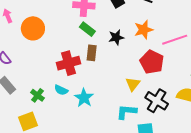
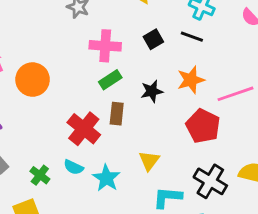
green rectangle: (87, 29) -> (110, 80), turned -70
red cross: (69, 63) -> (84, 129), turned -35
yellow triangle: (133, 84) -> (149, 161), moved

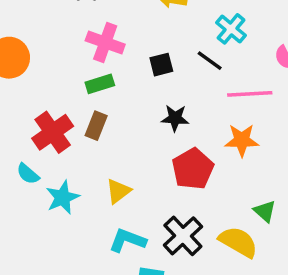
black square: (153, 39) -> (161, 65), moved
orange star: (191, 80) -> (242, 140), moved
black star: (152, 91) -> (175, 118), moved
pink line: (235, 94) -> (250, 94), moved

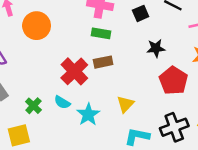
green rectangle: (100, 84) -> (101, 33), turned 36
brown rectangle: (96, 126) -> (103, 62), turned 66
black cross: (183, 236) -> (174, 127), turned 32

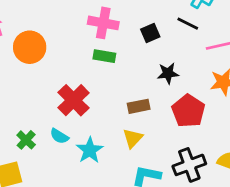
brown rectangle: (103, 62) -> (139, 106), moved

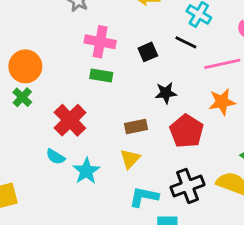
green cross: (26, 140) -> (22, 97), moved

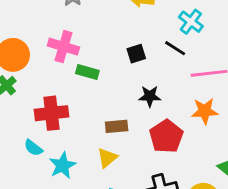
pink cross: (100, 42) -> (63, 47), moved
red cross: (70, 120) -> (52, 113), turned 32

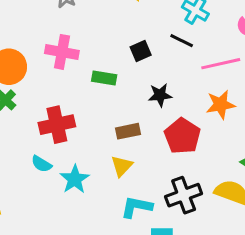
green rectangle: (87, 72) -> (104, 78), moved

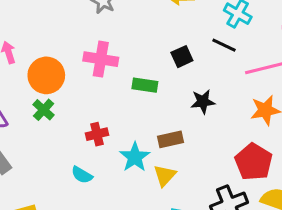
red cross: (57, 125) -> (97, 134), size x0.6
red pentagon: (182, 136) -> (254, 162), moved
cyan star: (75, 179) -> (135, 157), moved

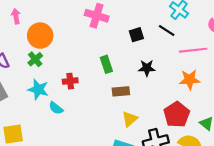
pink cross: (101, 59) -> (97, 16), moved
green rectangle: (145, 85) -> (106, 64), moved, turned 56
cyan star: (135, 157) -> (38, 89), moved, turned -30
yellow triangle: (165, 175) -> (130, 119), moved

